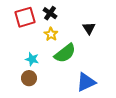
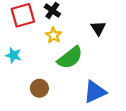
cyan star: (32, 59) -> (13, 55), moved
brown circle: (29, 78) -> (39, 88), moved

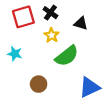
black triangle: (98, 28) -> (81, 23), moved, turned -40

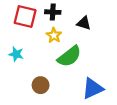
black cross: (50, 13) -> (53, 12), turned -32
red square: (23, 17) -> (25, 16), turned 30

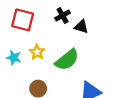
black cross: (53, 12) -> (63, 16), moved, turned -32
yellow star: (54, 35) -> (37, 52), moved

